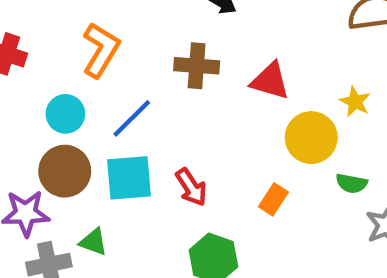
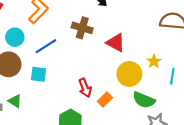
cyan square: (129, 178) -> (38, 74), size x0.7
green semicircle: (352, 183) -> (144, 100), size x1.5
red arrow: (191, 187) -> (85, 88), moved

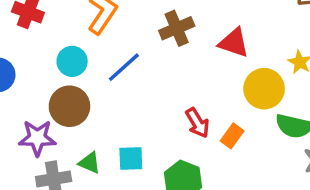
brown cross: (82, 28) -> (177, 28), turned -30
cyan square: (38, 74) -> (131, 159), moved

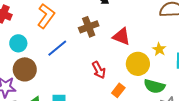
cyan circle: (72, 61) -> (18, 43), moved
red arrow: (197, 123) -> (99, 70), moved

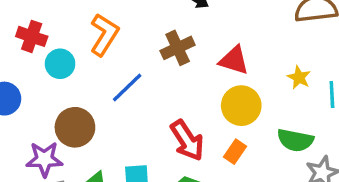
cyan circle: (18, 43) -> (60, 64), moved
yellow circle: (138, 64) -> (241, 106), moved
red arrow: (99, 70) -> (187, 140), moved, size x1.4

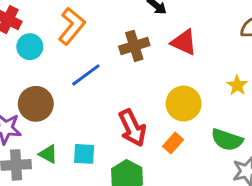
red triangle: (234, 60) -> (184, 42), moved

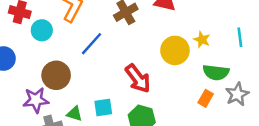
yellow star: (237, 85) -> (202, 40), moved
orange rectangle: (173, 143) -> (206, 98), moved

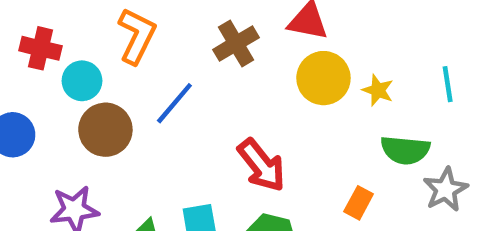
yellow circle: (175, 50) -> (323, 78), moved
brown circle: (56, 75) -> (105, 130), moved
orange rectangle: (206, 98) -> (359, 203), moved

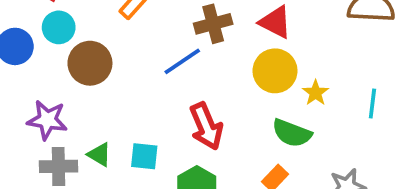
cyan circle: (82, 81) -> (59, 27), moved
blue line: (174, 103) -> (182, 61), moved
green semicircle: (405, 150) -> (292, 133), moved

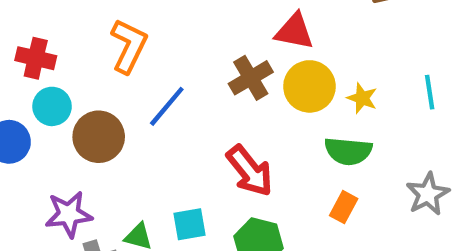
brown cross: (213, 24) -> (251, 78), moved
blue line: (182, 61) -> (167, 106), moved

